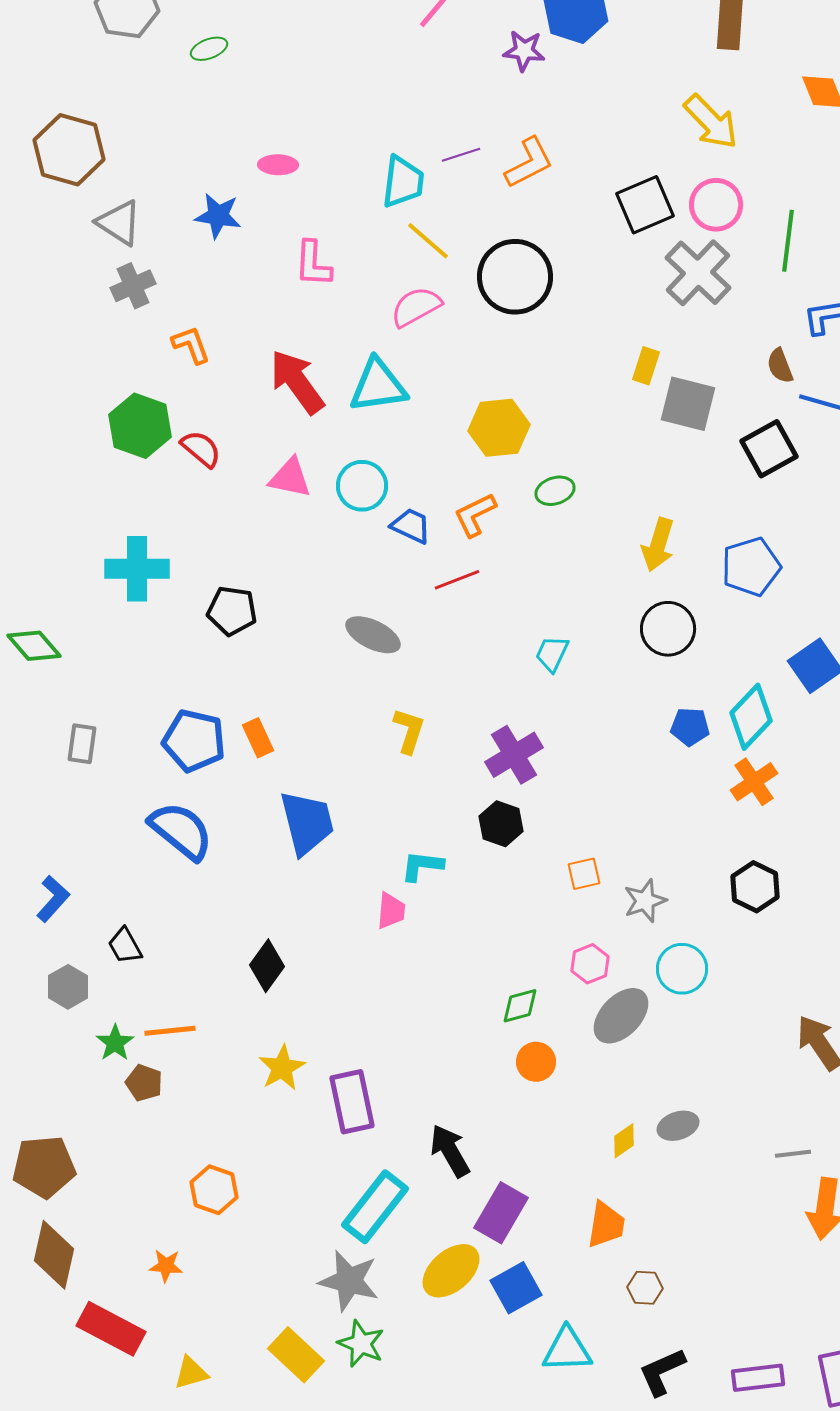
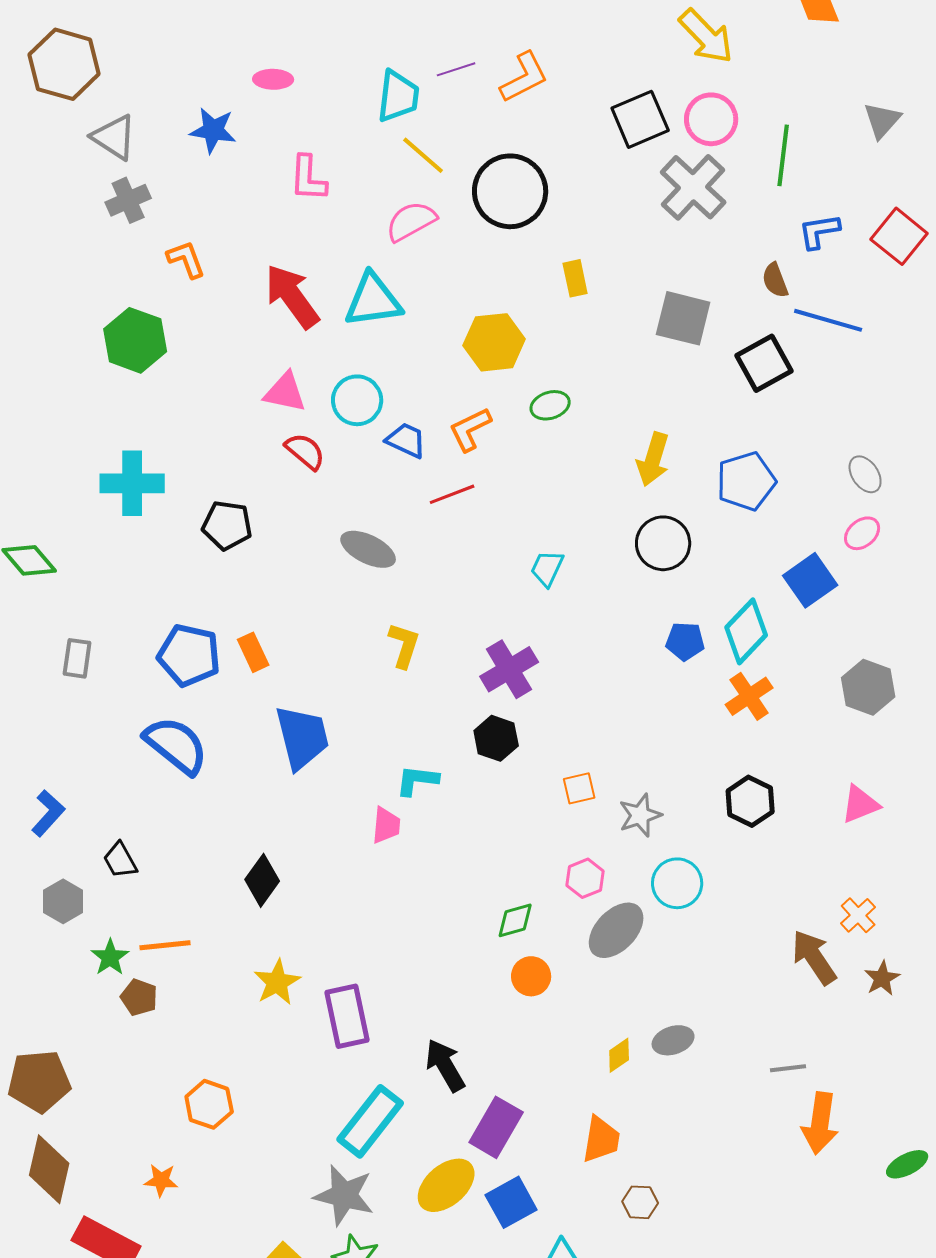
yellow rectangle: (646, 366) -> (575, 278), moved, turned -30
red semicircle: (201, 449) -> (305, 451), moved

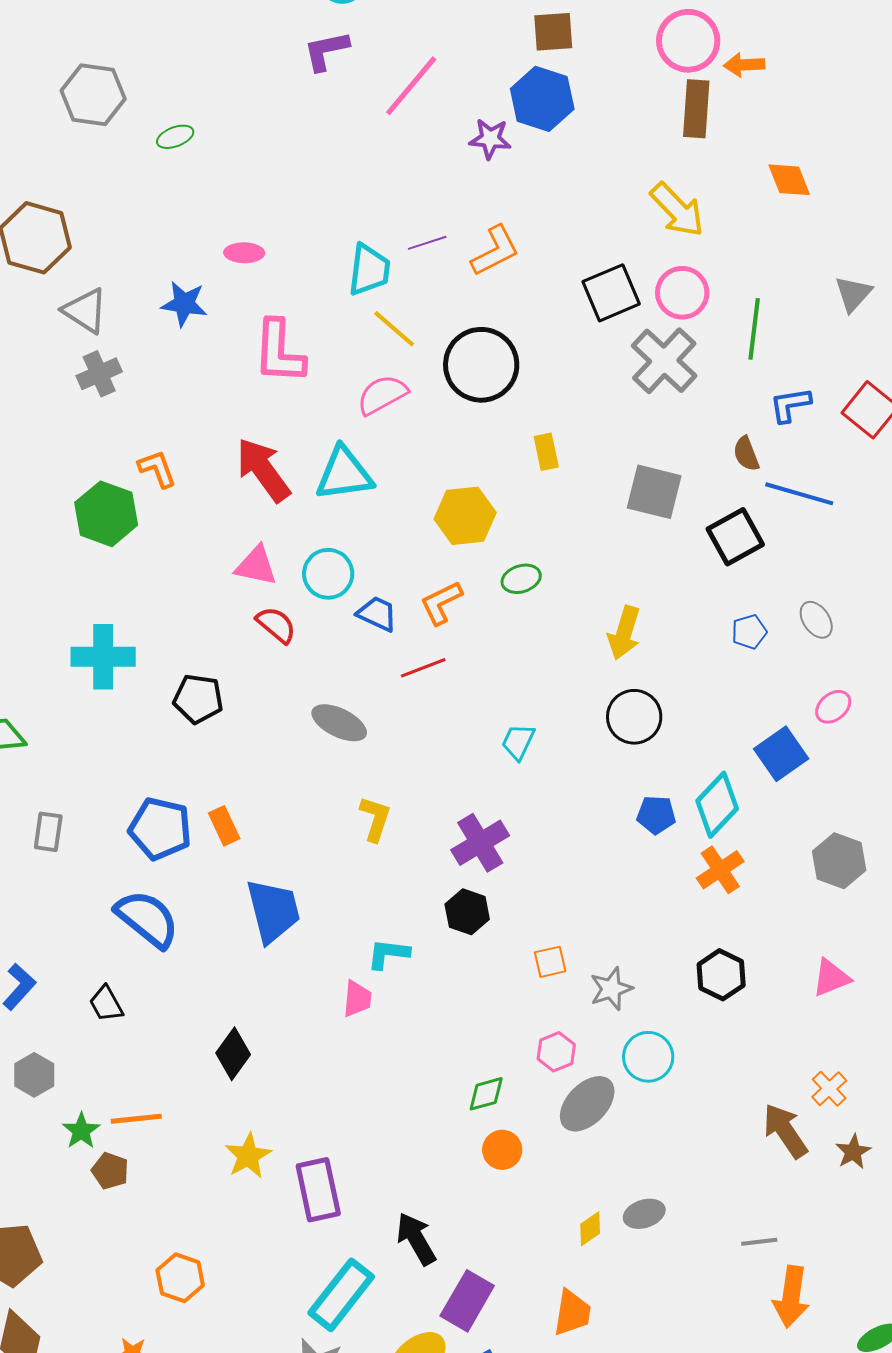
pink L-shape: (308, 178) -> (279, 352), size x1.4
orange L-shape: (186, 259) -> (157, 469), moved
gray ellipse: (865, 474) -> (816, 620), moved
blue pentagon: (746, 481) -> (749, 632), moved, size x0.6
black trapezoid: (120, 860) -> (106, 1004), moved

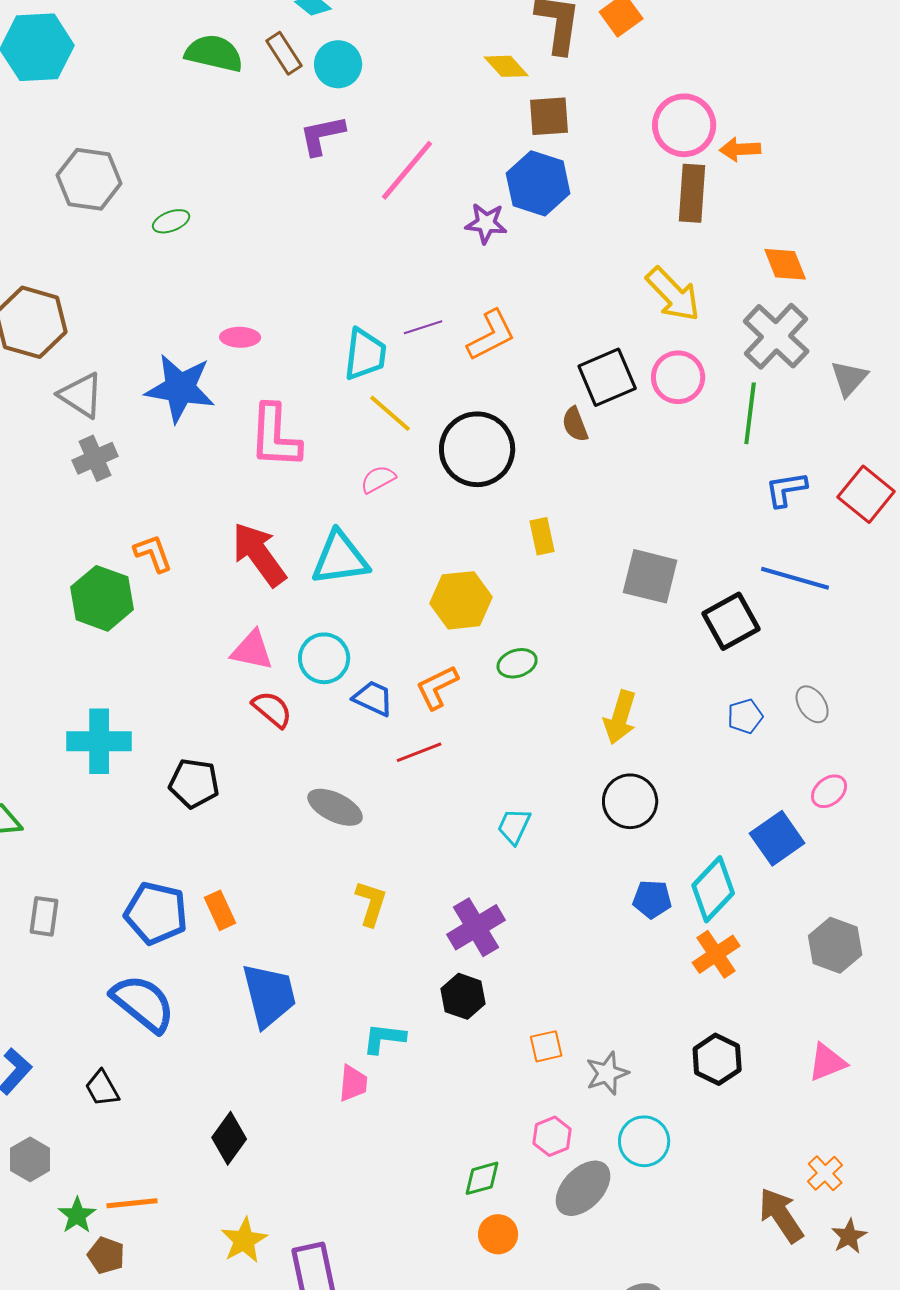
blue star: (184, 304) -> (180, 388), size x1.5
gray cross: (664, 361) -> (776, 336), moved
pink semicircle: (382, 395) -> (378, 479), size x0.7
brown semicircle: (746, 454) -> (575, 424), moved

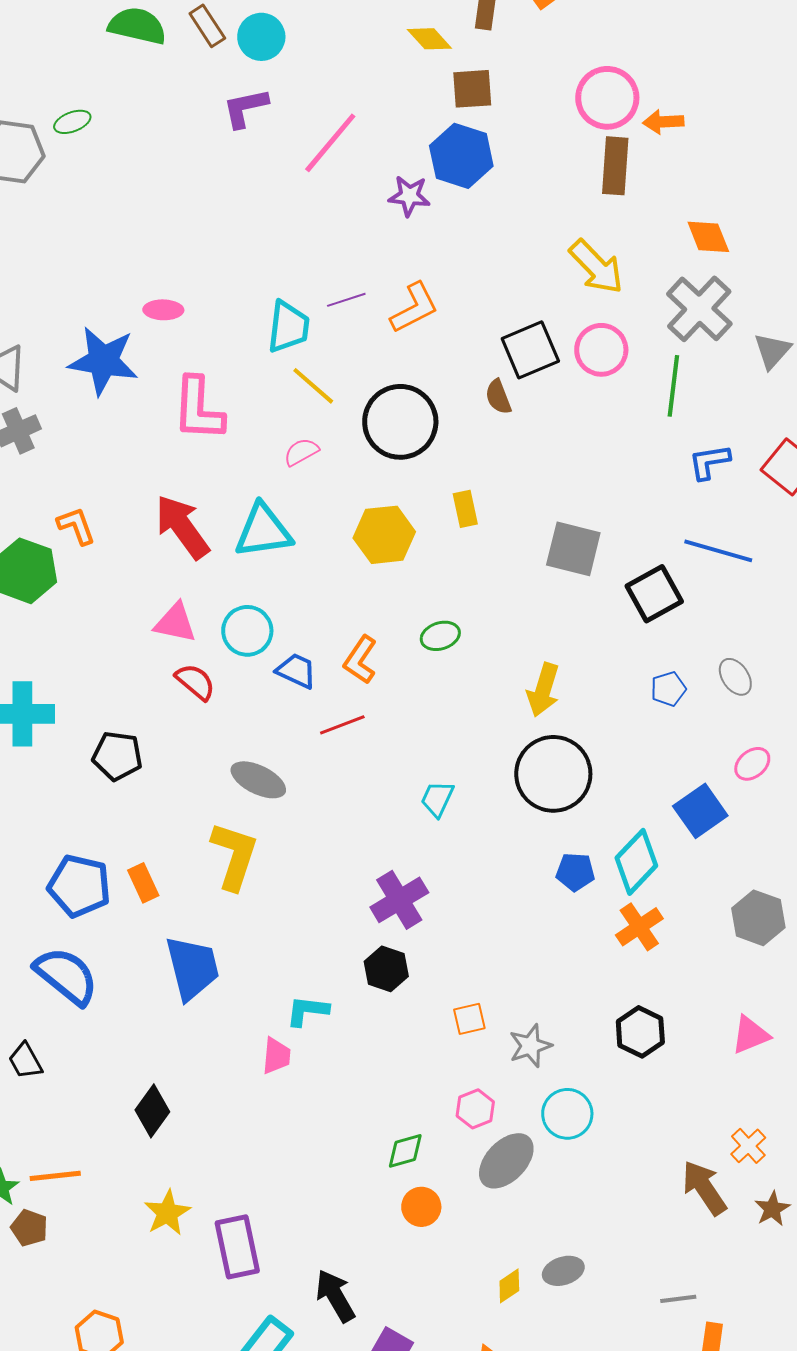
green ellipse: (171, 221) -> (72, 122), moved
yellow hexagon: (461, 600) -> (384, 535), moved
orange L-shape: (437, 687) -> (360, 660), turned -30
black circle: (630, 801) -> (553, 774), size x1.4
yellow L-shape: (371, 903) -> (234, 856), moved, size x1.5

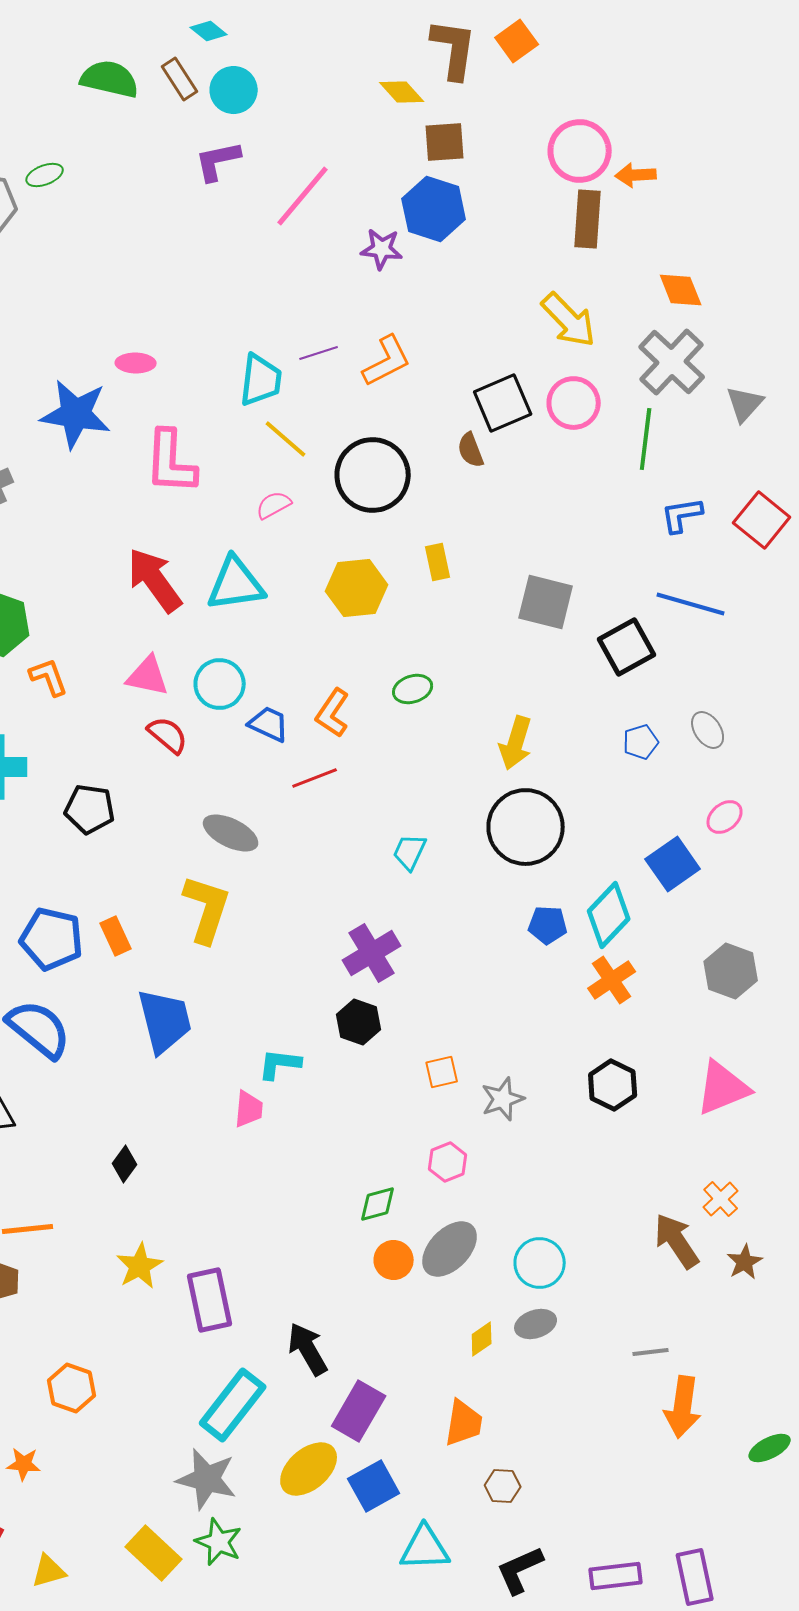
orange L-shape: (76, 526) -> (49, 677), moved
pink triangle: (750, 1035) -> (723, 1088), size x1.4
black diamond: (152, 1111) -> (125, 1164), size x0.7
cyan circle: (567, 1114) -> (540, 1263), moved
gray ellipse: (506, 1161) -> (450, 1249), moved

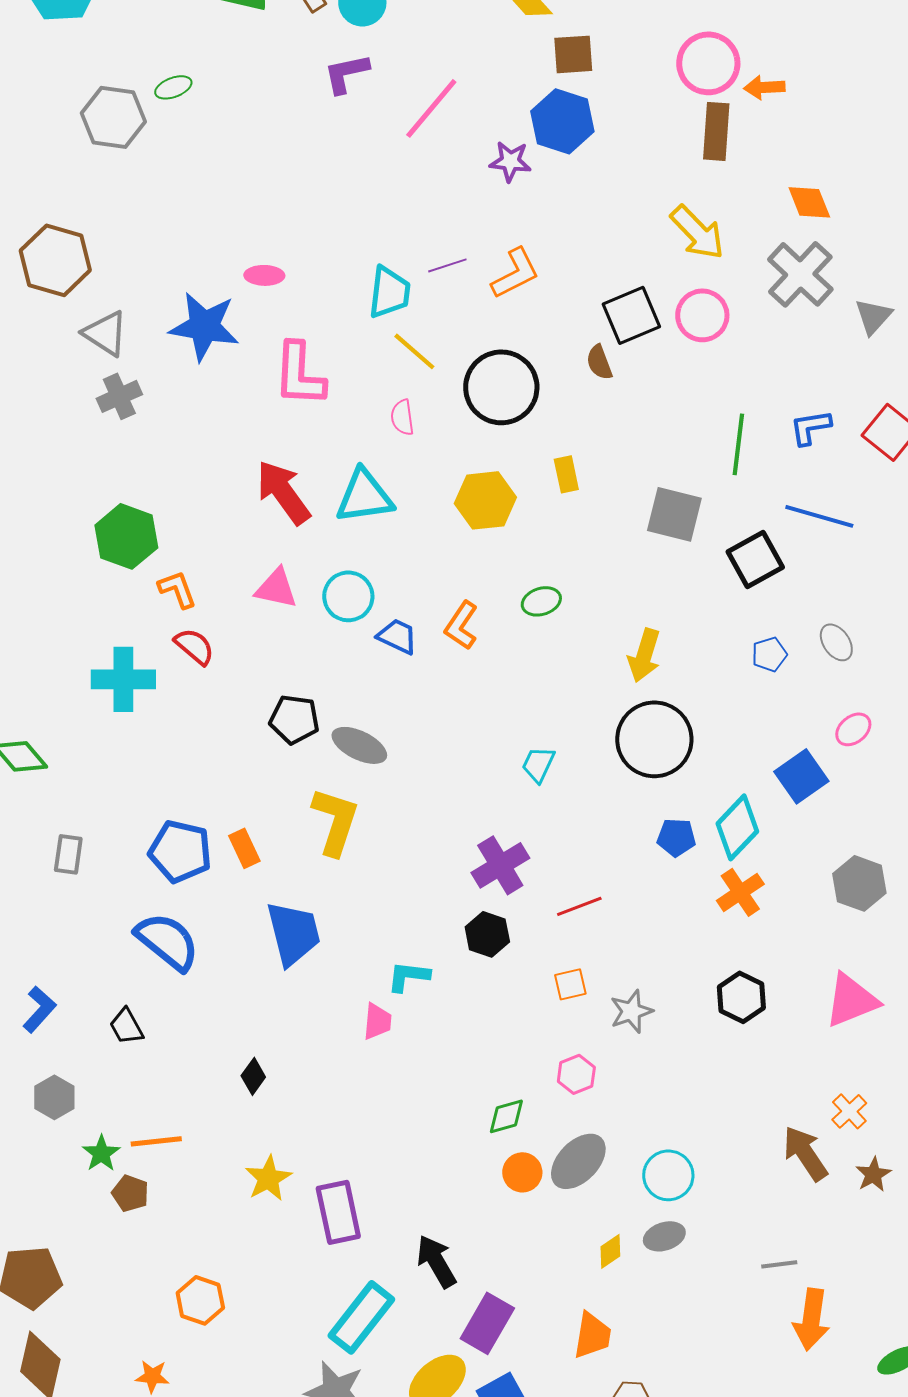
green line: (646, 439) -> (738, 444), moved
pink semicircle: (274, 505) -> (402, 417), turned -69
red semicircle: (168, 735) -> (194, 646), moved
red line: (315, 778) -> (579, 906), moved
black pentagon: (90, 809) -> (294, 719), moved

